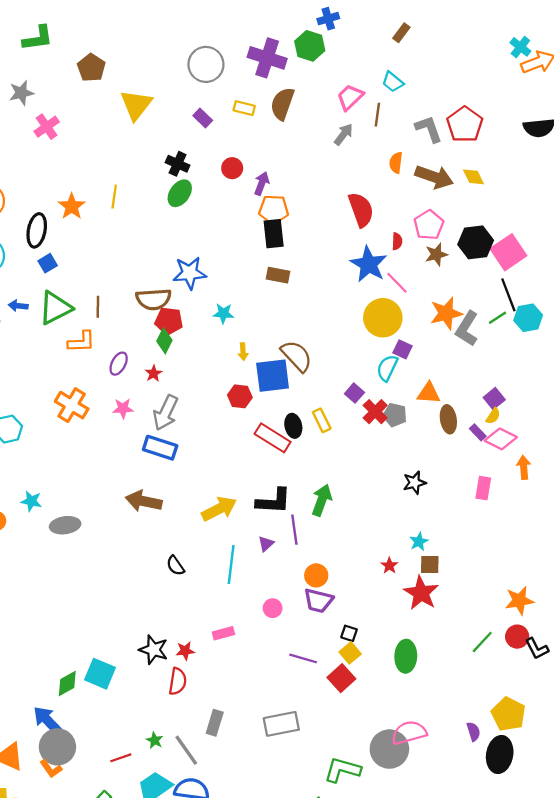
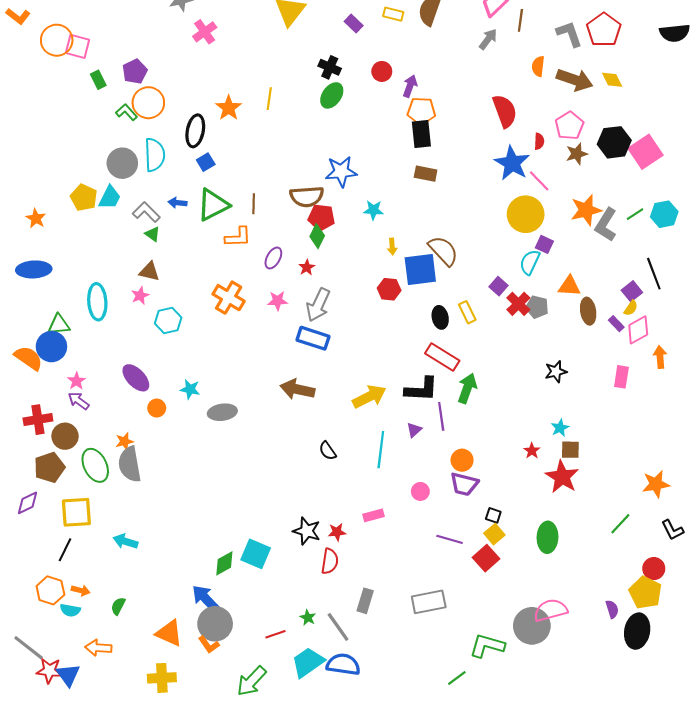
black line: (508, 295) -> (654, 274), moved
red rectangle: (273, 438) -> (442, 357), moved
pink diamond: (501, 439) -> (638, 330), turned -56
red circle: (517, 637) -> (654, 569), moved

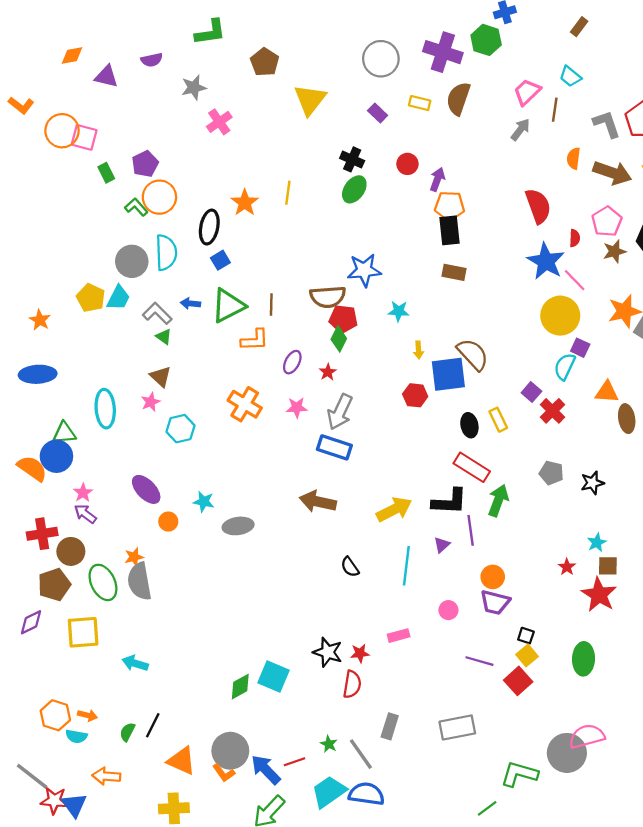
brown triangle: (149, 272) -> (161, 376), turned 30
gray pentagon: (537, 307) -> (551, 473), moved
black line: (65, 550) -> (153, 725), moved
blue arrow: (206, 599) -> (266, 770), moved

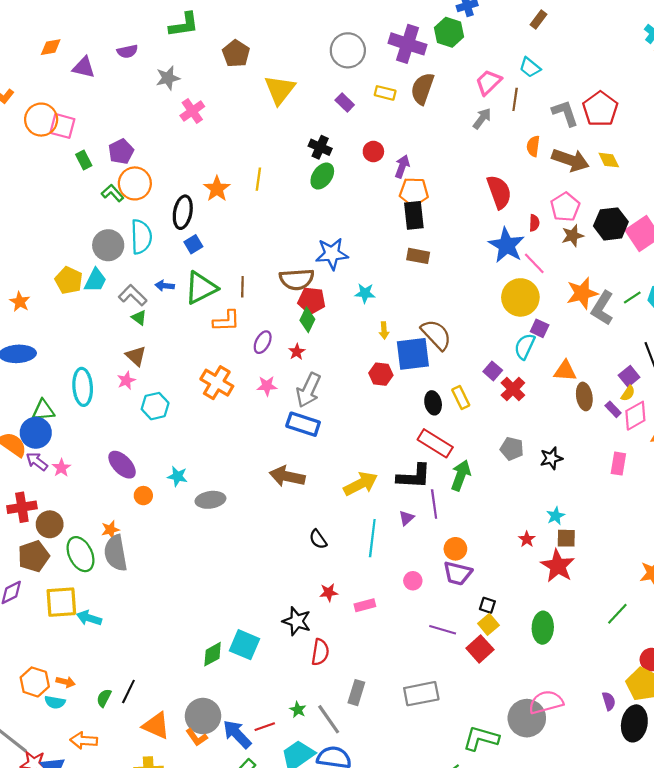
purple arrow: (85, 514) -> (37, 461), moved
red star: (360, 653) -> (329, 592), moved
cyan arrow: (135, 663) -> (89, 618), moved

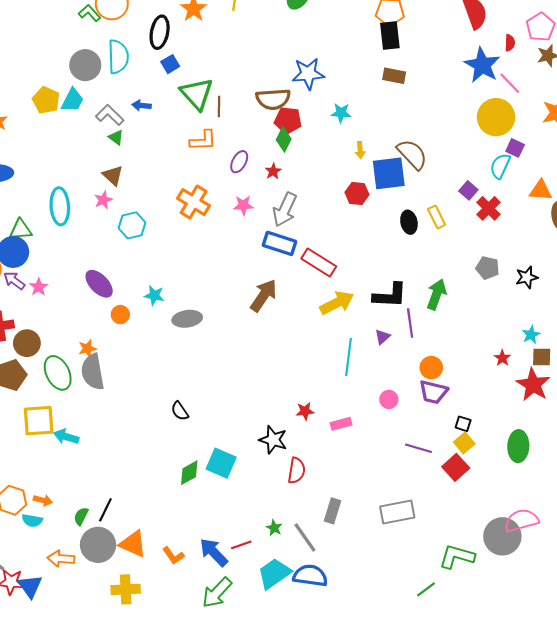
green triangle: (201, 288) -> (197, 94), moved, turned -45
red rectangle: (435, 443) -> (319, 263), moved
brown arrow: (287, 476) -> (264, 295), turned 112
black semicircle: (318, 539) -> (180, 411), moved
gray circle: (203, 716) -> (98, 545), moved

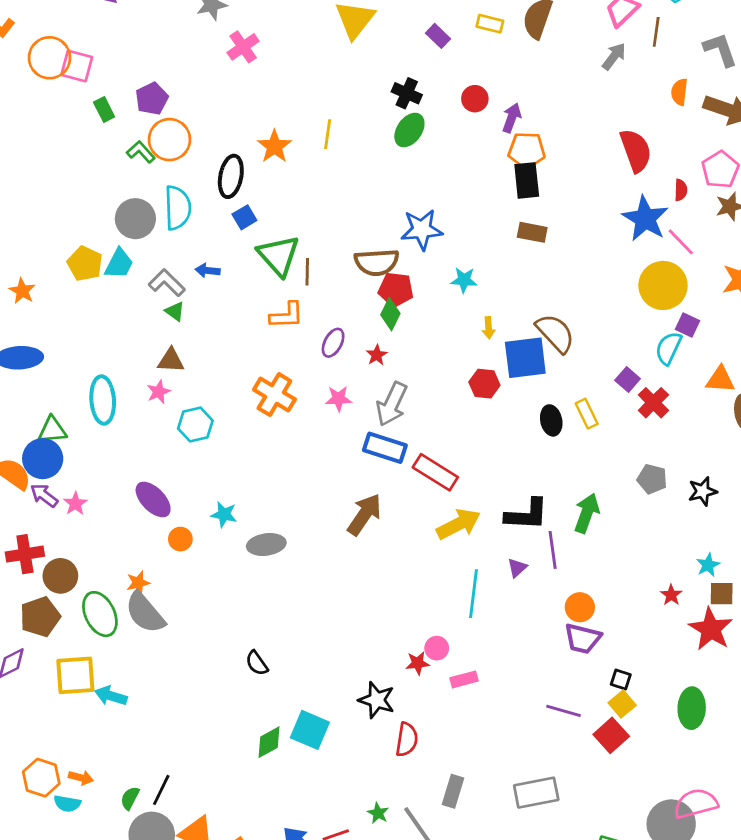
brown triangle: (113, 176) -> (171, 360), turned -40
gray semicircle: (93, 372) -> (145, 613), turned -30
pink circle: (389, 399) -> (437, 648), moved

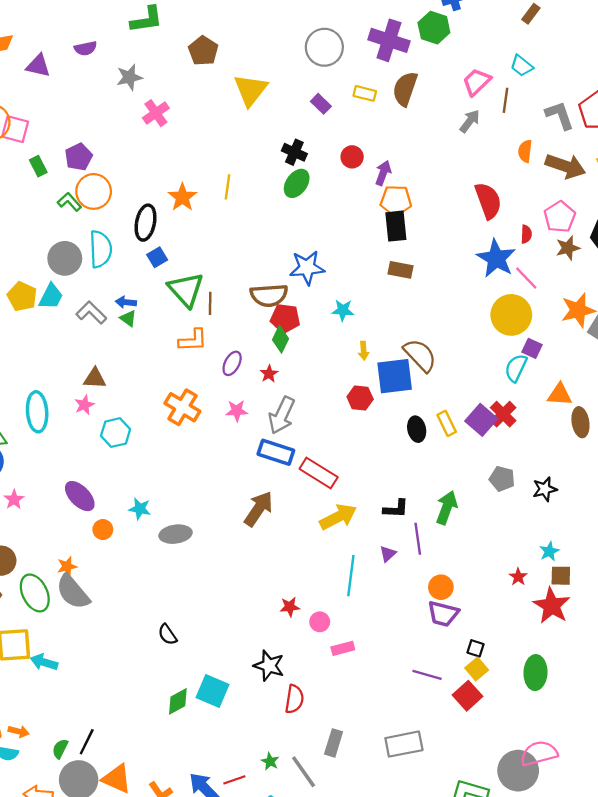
green triangle: (175, 311) -> (128, 318), moved
purple square: (628, 380) -> (481, 420), moved, size x1.5
black L-shape: (527, 515) -> (396, 509), size x0.7
red star: (418, 663) -> (290, 607), moved

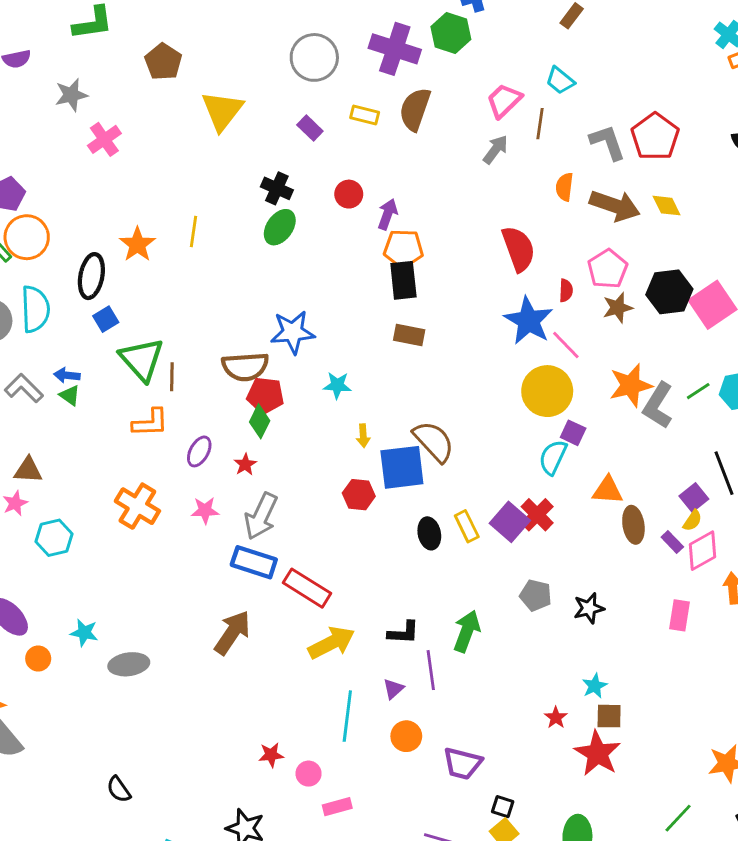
orange circle: (441, 587) -> (406, 736), moved

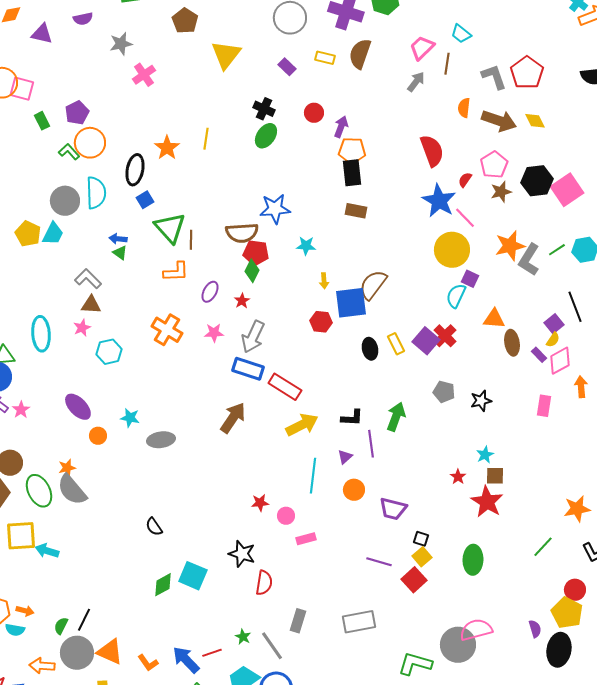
red semicircle: (566, 290) -> (465, 180), turned -147
gray L-shape: (24, 388) -> (88, 279), moved
brown semicircle: (434, 441) -> (373, 285), turned -100

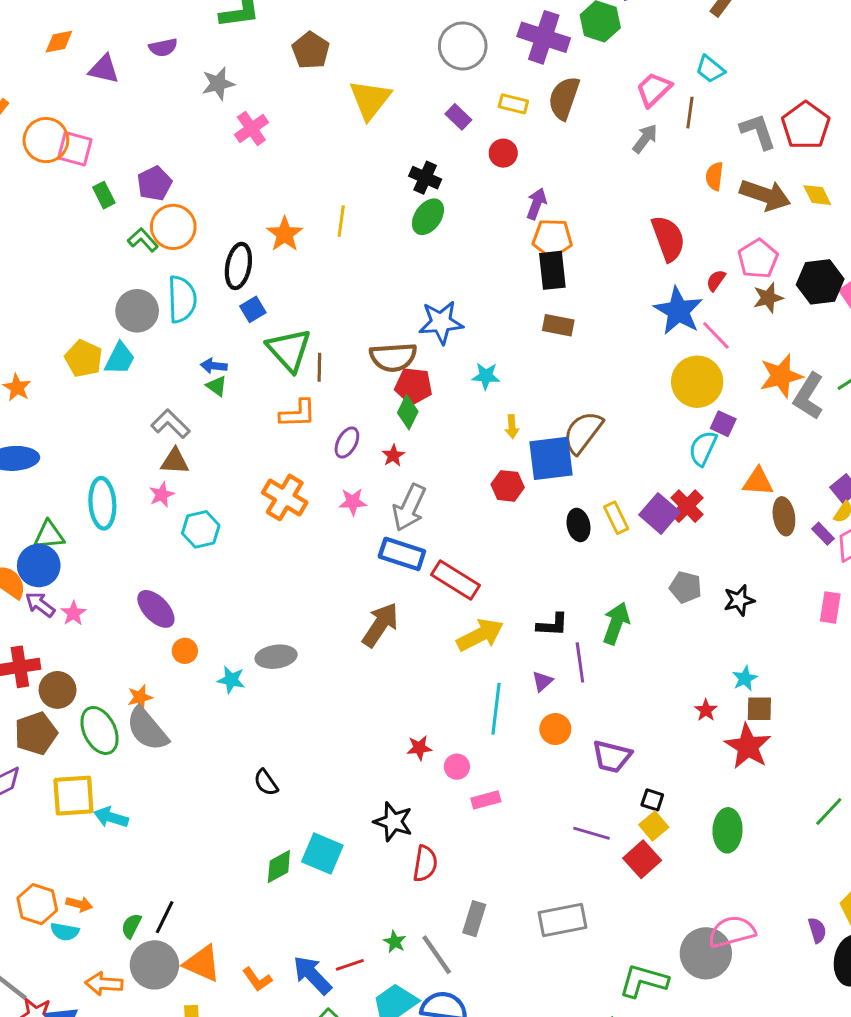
red circle: (314, 113) -> (503, 153), moved
cyan star: (130, 418) -> (231, 680), moved

